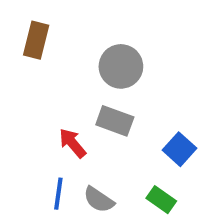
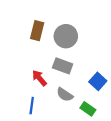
brown rectangle: (36, 40) -> (37, 31), moved
gray semicircle: (99, 200) -> (65, 95), moved

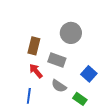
brown rectangle: (37, 31) -> (34, 46), moved
gray circle: (66, 36) -> (71, 33), moved

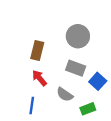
gray rectangle: (57, 60) -> (76, 68), moved
green rectangle: (80, 99) -> (88, 109), turned -56

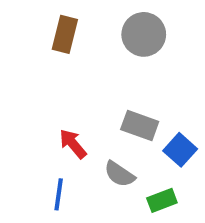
gray circle: (78, 36) -> (144, 34), moved
brown rectangle: (37, 51) -> (65, 34), moved

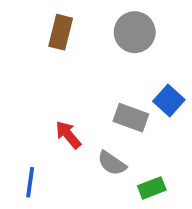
blue square: (180, 150) -> (169, 101), moved
blue line: (59, 194) -> (30, 182), moved

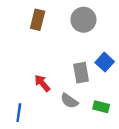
gray rectangle: (131, 118) -> (81, 73), turned 60
green rectangle: (152, 188) -> (101, 107), moved, turned 35

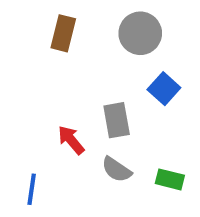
blue square: (105, 62) -> (164, 89), moved
gray rectangle: (81, 73) -> (117, 120), moved

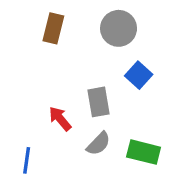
gray semicircle: (117, 170) -> (98, 144), turned -80
green rectangle: (170, 179) -> (144, 152), size x1.4

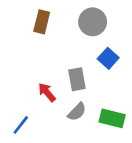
blue line: (27, 160) -> (21, 125), turned 30

